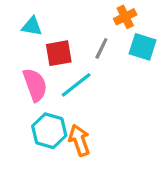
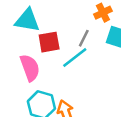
cyan triangle: (32, 26) -> (27, 20), size x1.5
cyan line: (76, 85) -> (75, 57), moved

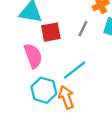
cyan line: (75, 57) -> (75, 70), moved

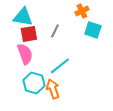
gray line: (83, 29) -> (55, 31), moved
red square: (51, 32) -> (29, 34), moved

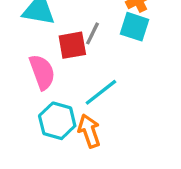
cyan square: (93, 30) -> (135, 27), moved
red square: (29, 34) -> (72, 45), moved

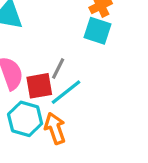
gray line: (93, 33) -> (58, 69), moved
red square: (72, 45) -> (39, 86), moved

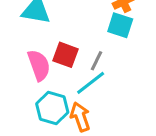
gray line: (58, 69) -> (97, 61), moved
red square: (39, 86) -> (66, 55), moved, turned 30

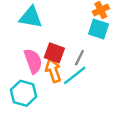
cyan hexagon: (52, 108) -> (24, 93), moved
orange arrow: (80, 117) -> (53, 71), moved

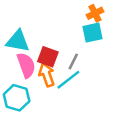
cyan triangle: (31, 17) -> (18, 41), moved
cyan square: (98, 29) -> (93, 33), turned -30

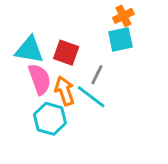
red square: (48, 57) -> (66, 53), moved
cyan line: (68, 80) -> (91, 97), turned 75
cyan hexagon: (17, 98) -> (50, 119), moved

